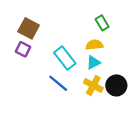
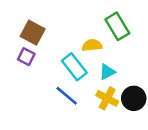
green rectangle: (102, 23) -> (117, 26), size x1.5
yellow semicircle: (94, 45) -> (92, 45), moved

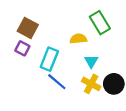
cyan rectangle: (74, 67) -> (49, 59), moved, turned 60
cyan triangle: (107, 72) -> (91, 61), turned -32

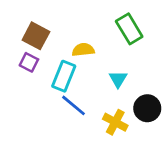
yellow semicircle: (78, 39) -> (83, 50), moved
yellow cross: (91, 84) -> (115, 122), moved

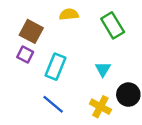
yellow semicircle: (83, 50) -> (69, 14), moved
blue line: (73, 105) -> (53, 104), moved

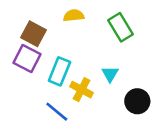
purple square: (25, 54) -> (27, 58), size x1.5
yellow cross: (100, 107) -> (82, 90), moved

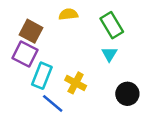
cyan rectangle: (59, 71) -> (42, 76), moved
cyan triangle: (110, 74) -> (109, 54), moved

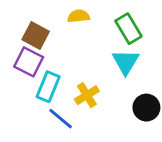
cyan triangle: (109, 54) -> (126, 62), size x1.5
yellow cross: (76, 83) -> (87, 95), turned 30

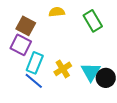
cyan triangle: (126, 62) -> (91, 72), moved
blue line: (61, 119) -> (34, 81), moved

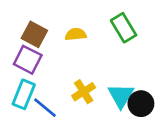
yellow semicircle: (57, 12) -> (76, 34), moved
cyan rectangle: (35, 63) -> (24, 94), moved

